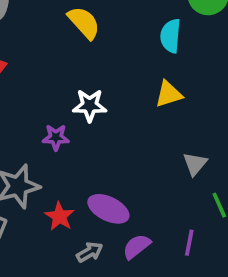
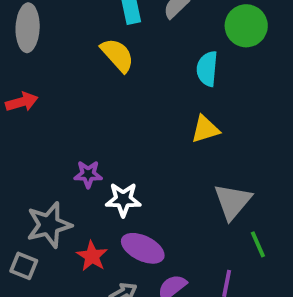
white star: (90, 105) -> (123, 199), moved
gray triangle: (195, 164) -> (233, 201), size x1.5

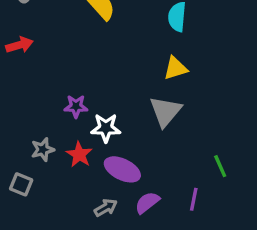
gray triangle: (233, 201) -> (165, 111), moved
gray star: (49, 225) -> (43, 150), size x0.6
red star: (92, 256) -> (79, 154), moved

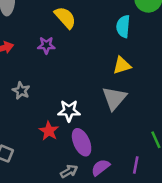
purple star: (76, 106) -> (46, 45), moved
gray star: (43, 150) -> (21, 91), moved, turned -30
purple ellipse: (122, 169) -> (82, 142), turned 40

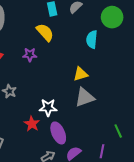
yellow triangle: (122, 65) -> (81, 74), moved
gray triangle: (114, 98) -> (85, 97), turned 30

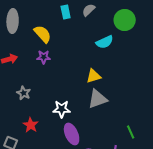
yellow semicircle: (45, 32) -> (43, 34), moved
cyan semicircle: (92, 39) -> (105, 42), turned -120
red star: (32, 124) -> (31, 125), moved

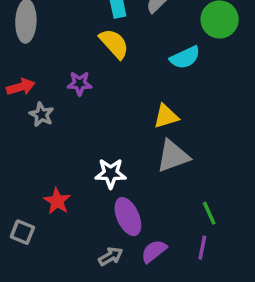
yellow semicircle: (43, 34) -> (114, 44), moved
gray star: (24, 93) -> (41, 115), moved
green line: (131, 132) -> (209, 213), moved

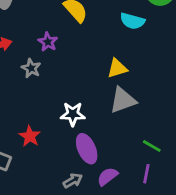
cyan semicircle: (185, 58) -> (132, 21), turned 40
purple star: (80, 83) -> (48, 42), turned 30
gray star: (41, 115) -> (31, 68), moved
green line: (209, 213) -> (152, 146), turned -36

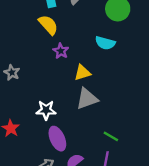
cyan semicircle: (132, 21) -> (105, 43), moved
purple star: (48, 42) -> (61, 51), moved

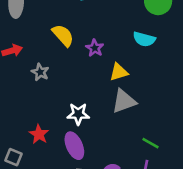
yellow semicircle: (48, 25) -> (63, 35), moved
purple ellipse: (57, 139) -> (74, 146), moved

